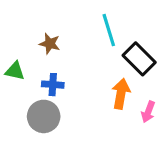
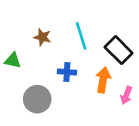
cyan line: (109, 30) -> (81, 36), moved
blue cross: (53, 85) -> (67, 72), moved

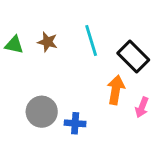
green triangle: (13, 60) -> (14, 45), moved
blue cross: (67, 72) -> (75, 123), moved

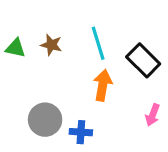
orange arrow: (116, 90) -> (103, 85), moved

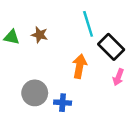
cyan line: (98, 43) -> (88, 24), moved
pink arrow: (153, 115) -> (118, 77), moved

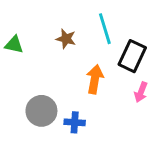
brown star: (40, 35) -> (66, 39), moved
black rectangle: (111, 47) -> (132, 56), turned 70

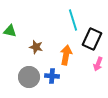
brown star: (66, 39) -> (36, 47), moved
blue cross: (75, 122) -> (52, 76), moved

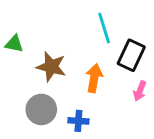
brown star: (36, 47) -> (51, 67), size x1.5
blue cross: (52, 76) -> (78, 121), moved

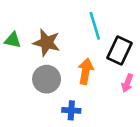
brown star: (51, 67) -> (47, 43), moved
gray circle: (41, 109) -> (47, 79), moved

